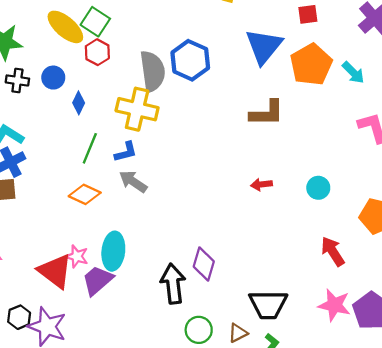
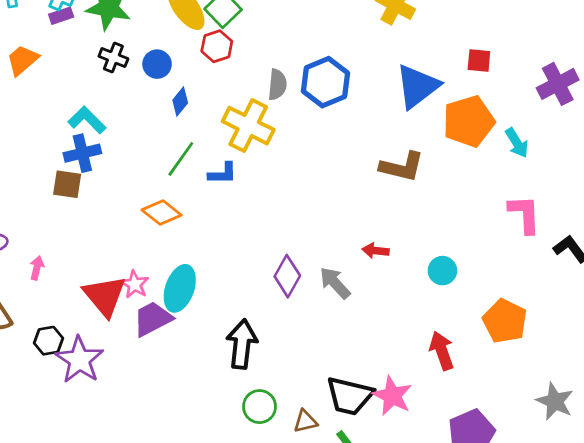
gray semicircle: (152, 71) -> (277, 85), size x0.6
gray arrow: (133, 182) -> (335, 283), moved
purple diamond: (204, 264) -> (287, 276), moved
pink star: (334, 305) -> (392, 396), moved

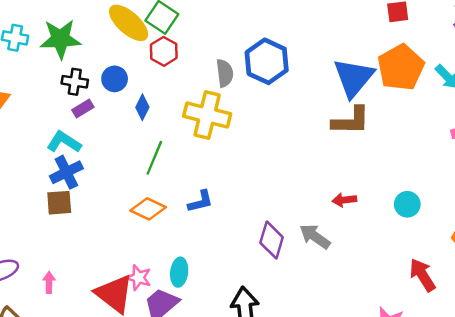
purple rectangle: (61, 16) -> (83, 109), moved
blue triangle: (417, 86) -> (354, 78), moved
blue L-shape: (223, 173) -> (201, 202), moved
cyan ellipse: (180, 288) -> (179, 272), size x0.7

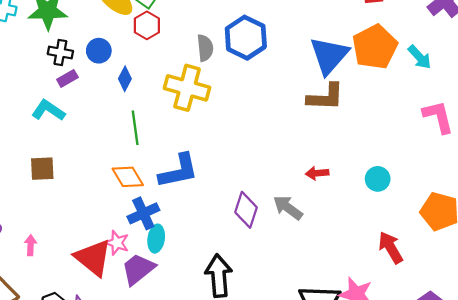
green line: (154, 158) -> (135, 128), turned -32
blue cross: (66, 172) -> (143, 213), moved
blue L-shape: (201, 202) -> (179, 171), size x1.6
orange diamond: (148, 209) -> (128, 177), turned 32

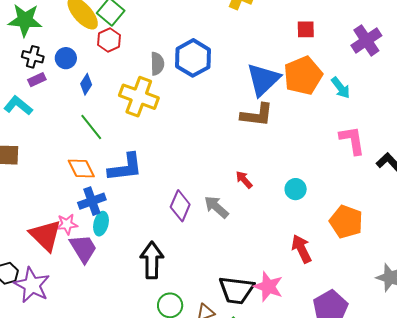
green line: (135, 128) -> (91, 127), turned -36
red arrow: (317, 173) -> (244, 180), turned 48
pink star: (117, 243) -> (67, 224), turned -30
purple trapezoid: (138, 269) -> (83, 249), turned 92

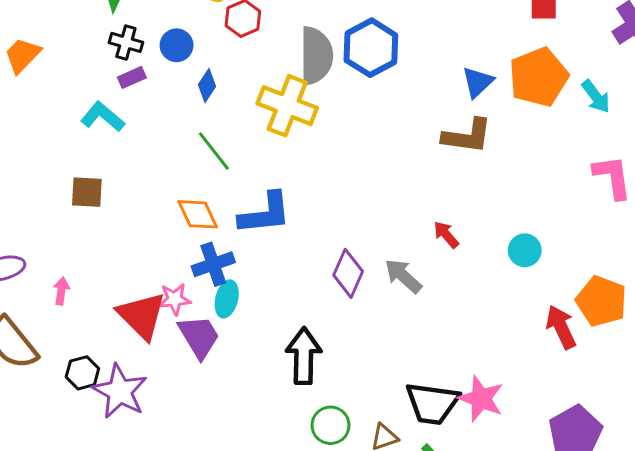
gray semicircle: (157, 64) -> (316, 56), size x1.6
blue triangle: (263, 80) -> (478, 82), size x0.6
red arrow: (301, 249) -> (561, 327), moved

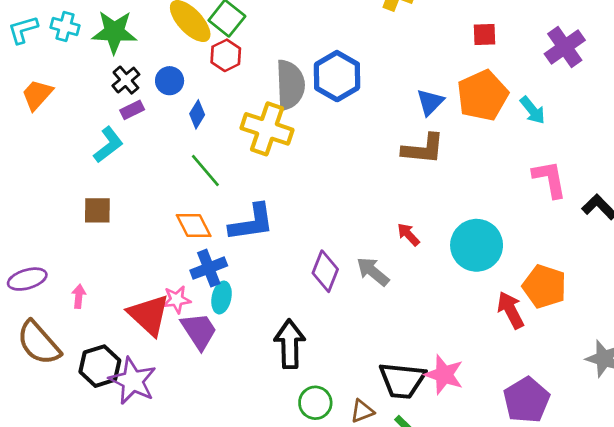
black cross: (126, 42) -> (126, 80), turned 36
cyan L-shape: (103, 117) -> (108, 145), turned 105
cyan circle: (525, 250) -> (477, 245), size x1.8
black hexagon: (82, 373) -> (100, 366), size x1.4

